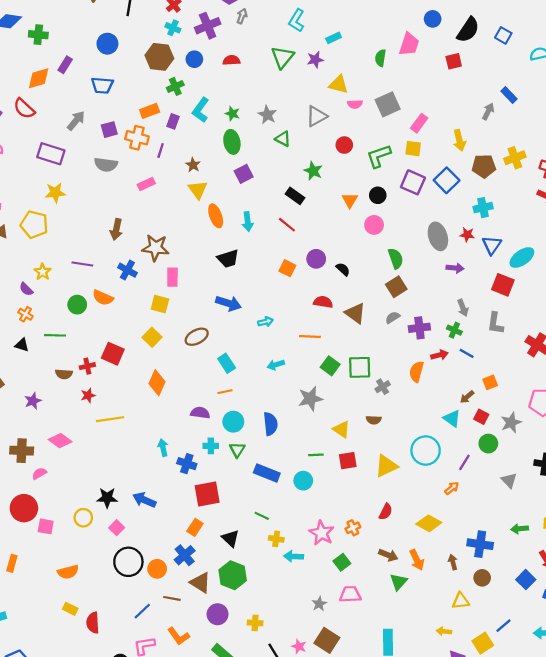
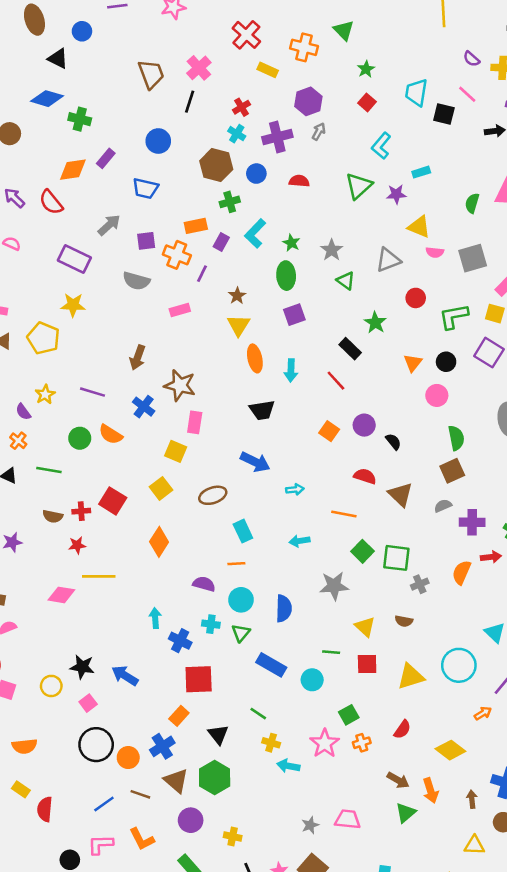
pink diamond: (60, 441) -> (61, 595), moved, turned -35
green square: (342, 562) -> (349, 715), moved

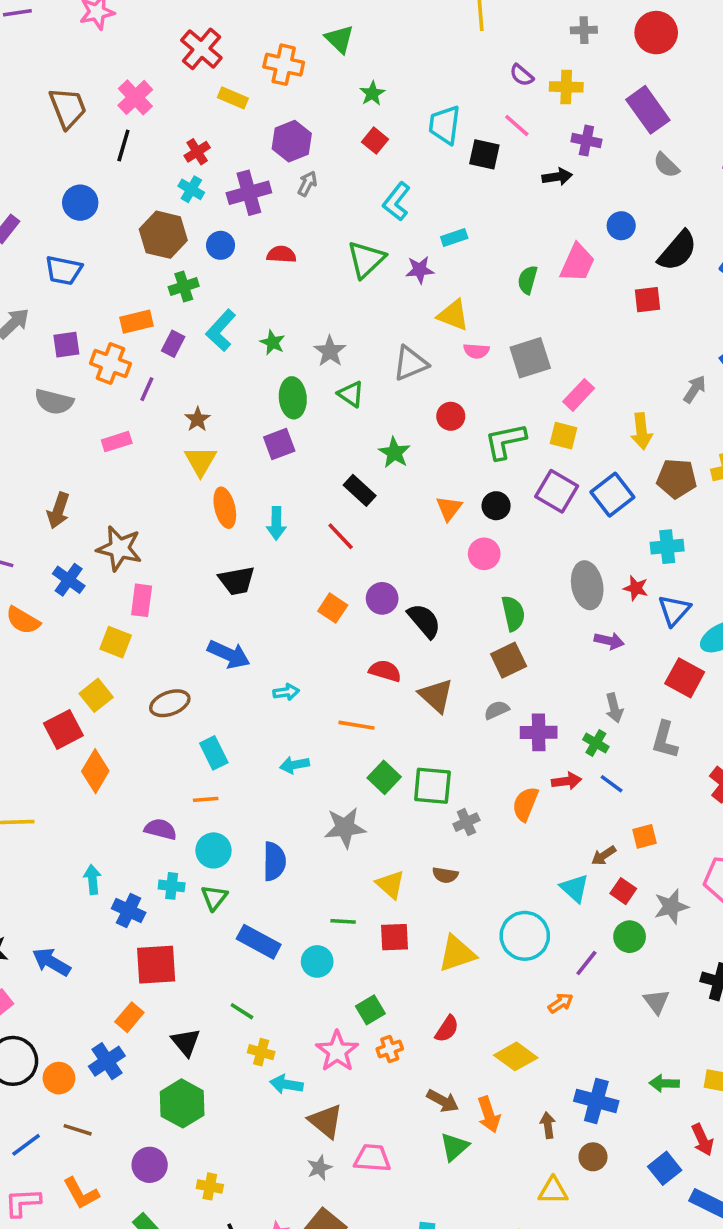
green ellipse: (286, 276) -> (293, 398), moved
black semicircle: (393, 442) -> (424, 621), size x1.5
red square: (113, 501) -> (63, 729), moved, turned 32
brown triangle: (176, 781) -> (326, 1121), moved

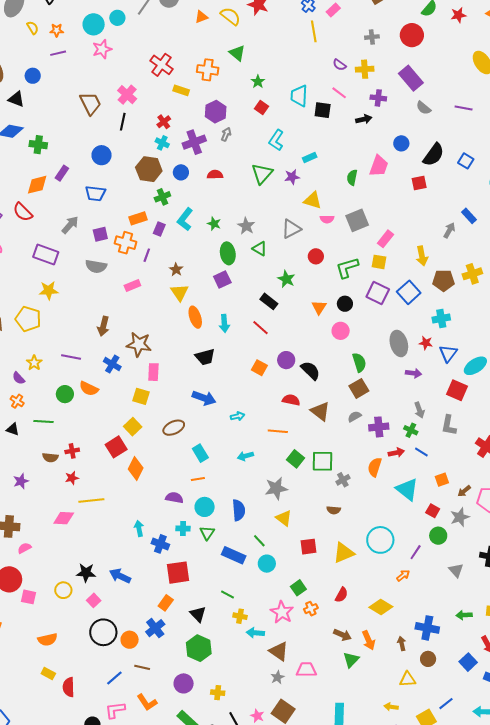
brown arrow: (604, 856) -> (464, 491), moved
yellow triangle: (390, 884) -> (284, 518), moved
cyan triangle: (575, 888) -> (407, 489), moved, size x1.4
green line: (343, 921) -> (259, 541), moved, turned 48

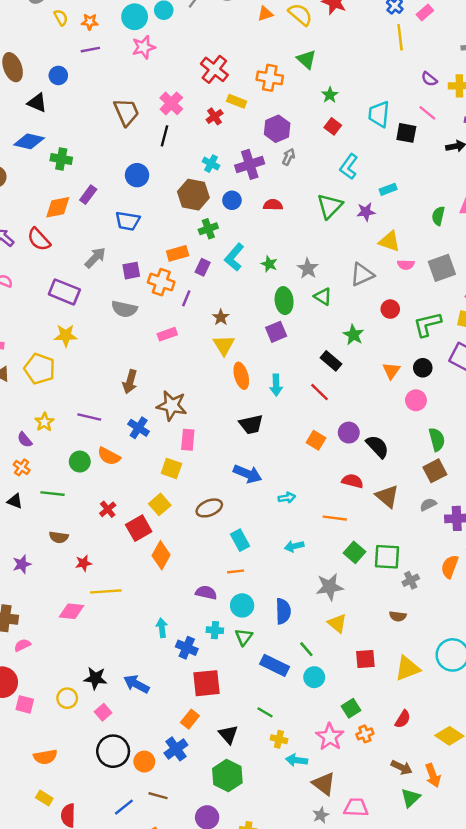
red cross: (164, 122) -> (215, 116), moved
red cross: (72, 451) -> (108, 509), moved, turned -32

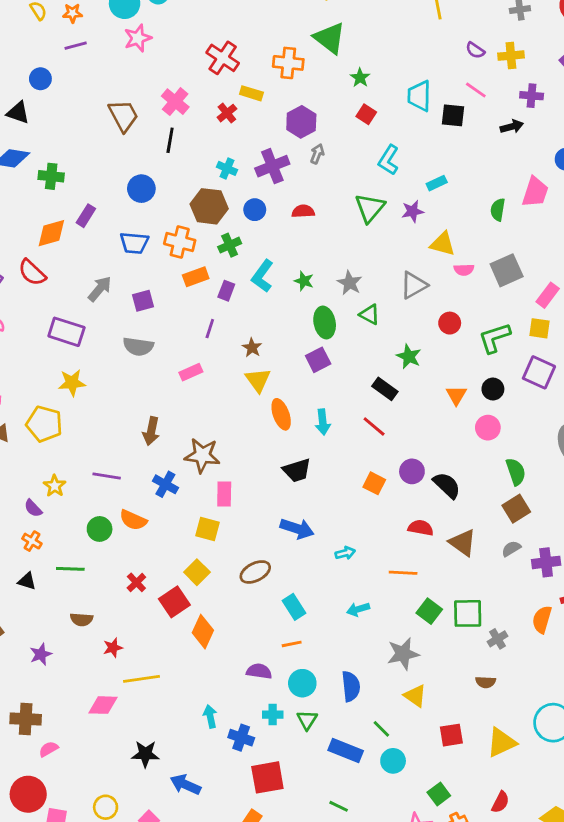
green triangle: (306, 59) -> (330, 38), size x1.4
orange cross: (161, 282) -> (180, 242), moved
black star: (95, 678) -> (145, 754), moved

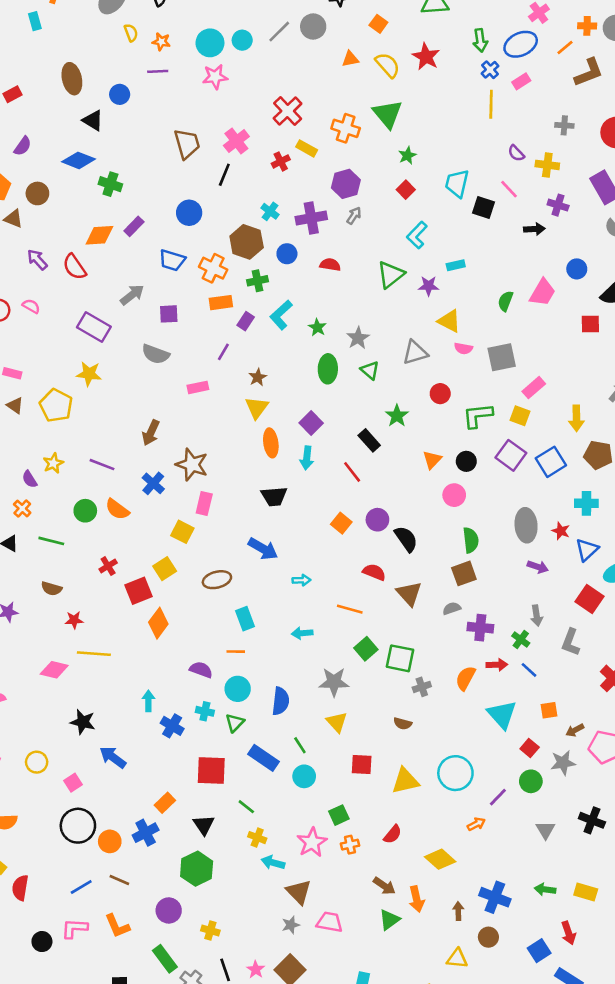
purple square: (318, 360) -> (311, 423), moved, turned -30
red square: (267, 777) -> (211, 771), moved

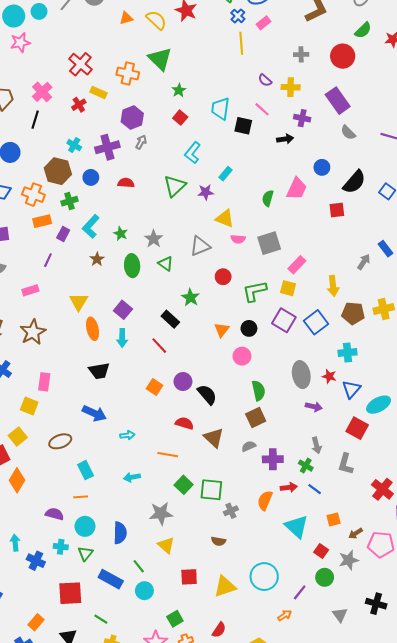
cyan rectangle: (456, 265) -> (226, 174), turned -32
brown star: (258, 377) -> (97, 259), moved
brown star: (192, 465) -> (33, 332), moved, turned 30

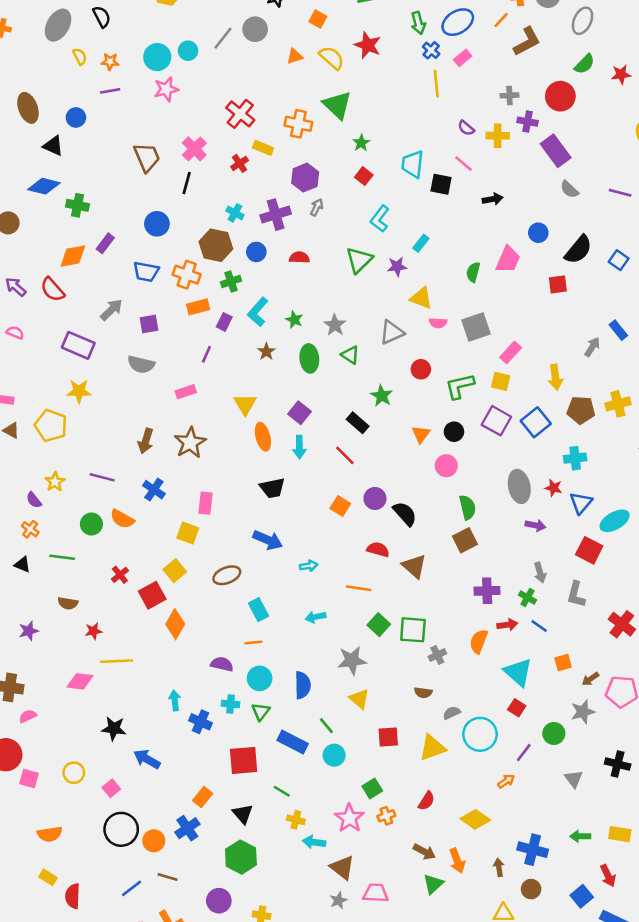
purple cross: (302, 118) -> (528, 122), moved
gray semicircle: (249, 446) -> (452, 713), moved
red square: (321, 551) -> (517, 708), moved

